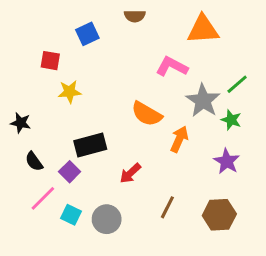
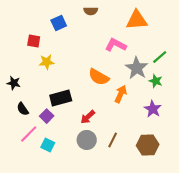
gray circle: (107, 219) -> (87, 140), moved

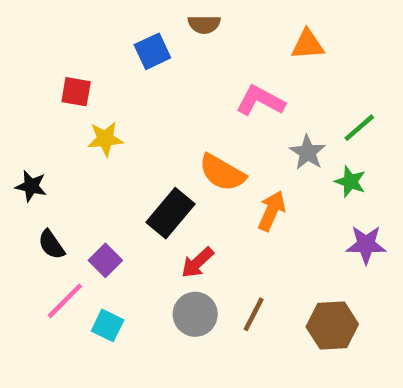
orange triangle: (137, 20) -> (308, 45), size x0.7
blue square: (59, 23) -> (152, 51), moved
gray star: (137, 68) -> (308, 152), size x0.7
black rectangle: (61, 98) -> (170, 213), moved, turned -35
purple star: (153, 109) -> (366, 245), moved, turned -30

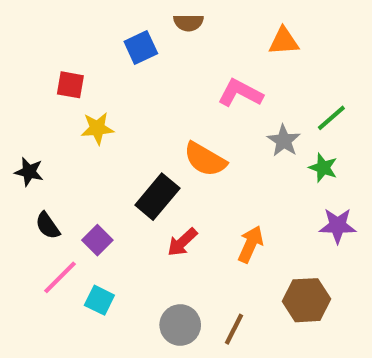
orange arrow: (272, 211) -> (251, 244), moved
gray circle: (195, 314) -> (180, 325), moved
brown line: (254, 314) -> (234, 329), moved

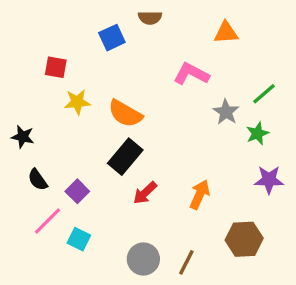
orange semicircle: (205, 159) -> (125, 114), moved
green star: (323, 168) -> (257, 133), turned 30

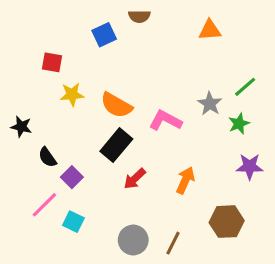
pink L-shape: (191, 74) -> (165, 121), moved
black semicircle: (38, 180) -> (47, 157), moved

